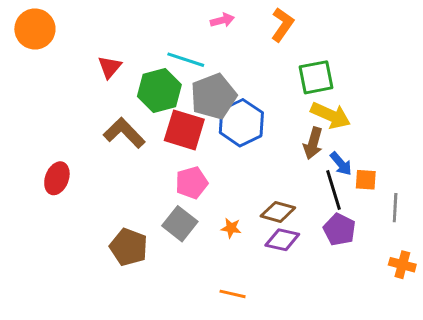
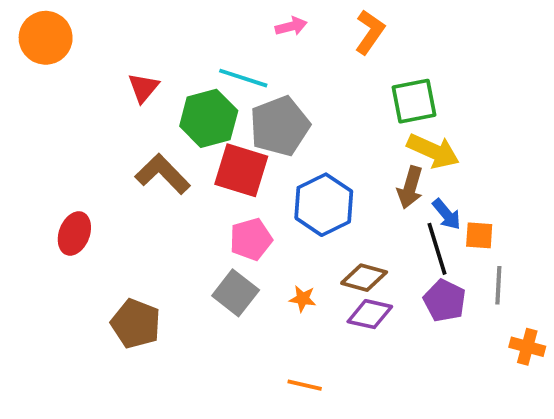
blue hexagon: (241, 123) -> (324, 205), moved
gray line: (395, 208) -> (498, 285), moved
brown pentagon: (129, 247) -> (136, 324), moved

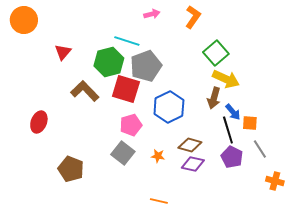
red triangle: (143, 88) -> (63, 52), moved
green square: (414, 101) -> (216, 53), turned -30
gray line: (498, 285) -> (260, 149), turned -36

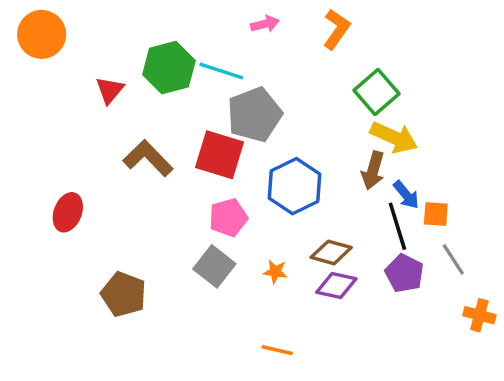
green hexagon: (109, 62) -> (169, 68), moved

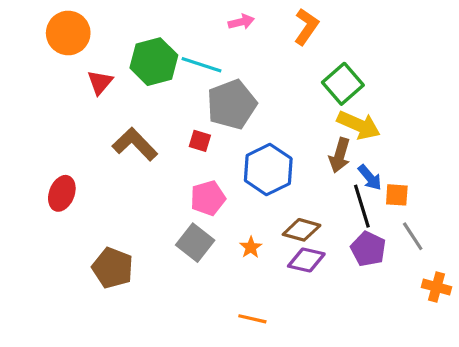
orange circle: (42, 34) -> (68, 33), moved
red square: (220, 155) -> (200, 141), size x0.5
orange star: (275, 272) -> (251, 247), turned 30

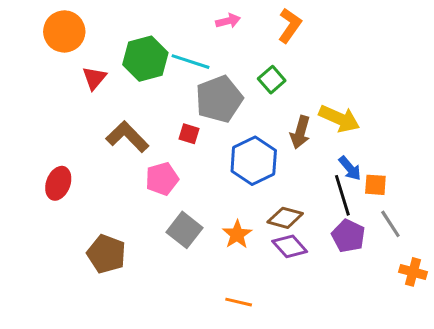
green square: (343, 84) -> (272, 80), moved, size x0.7
brown arrow: (340, 155) -> (300, 132), moved
pink pentagon: (208, 198) -> (162, 179), moved
orange star: (251, 247) -> (237, 234), size x1.4
purple diamond: (306, 260) -> (290, 246), turned 36

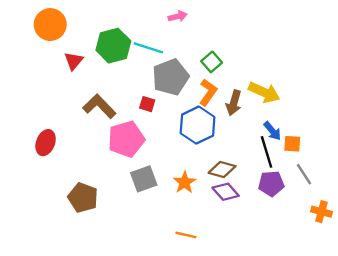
orange L-shape: (290, 25) -> (208, 92), moved
pink pentagon: (162, 179) -> (126, 139), size x1.4
gray square: (185, 230) -> (144, 179), turned 32
purple pentagon: (348, 236) -> (271, 184), turned -30

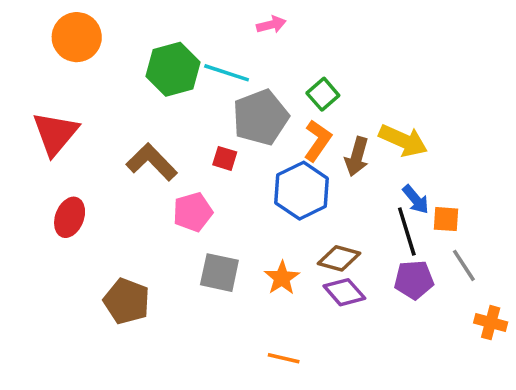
red triangle: (74, 61) -> (55, 133), moved, size x1.6
pink pentagon: (126, 139) -> (193, 212), size x0.7
gray square: (144, 179) -> (219, 273), turned 32

